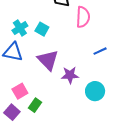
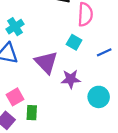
cyan square: (42, 29) -> (74, 42), moved
green rectangle: (35, 105) -> (32, 113), turned -32

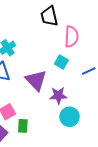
cyan circle: (99, 97) -> (70, 117), moved

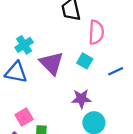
purple triangle: (36, 80) -> (52, 63), moved

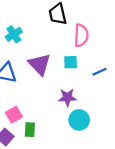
cyan cross: (24, 45) -> (14, 34), moved
cyan square: (85, 61) -> (71, 62), turned -32

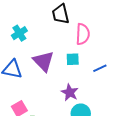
purple star: (67, 97) -> (70, 92), turned 30

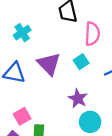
cyan square: (73, 59) -> (81, 62), turned -32

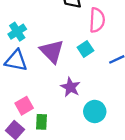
cyan cross: (22, 33) -> (17, 32), moved
purple star: (78, 98) -> (70, 87), moved

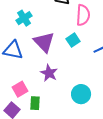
cyan cross: (17, 32) -> (24, 18), moved
purple star: (70, 87) -> (49, 73), moved

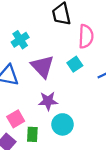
purple star: (49, 73) -> (48, 101), turned -30
cyan circle: (81, 94) -> (62, 124), moved

